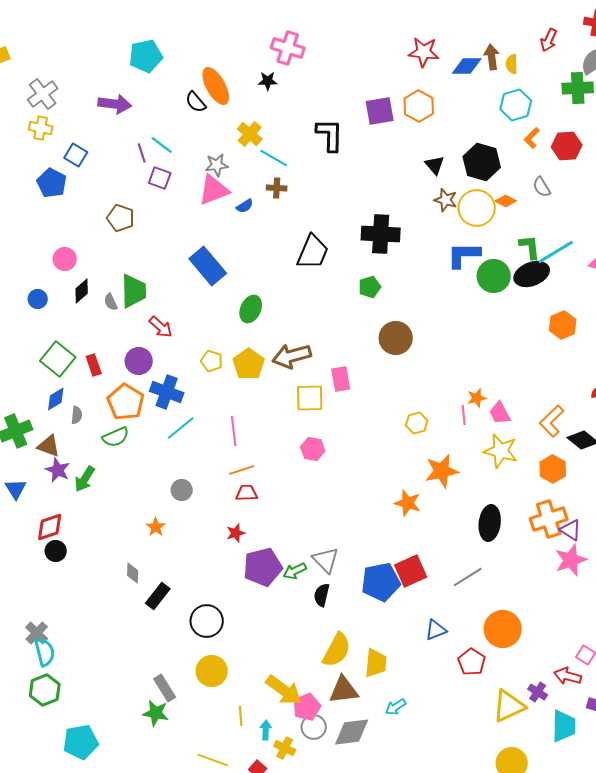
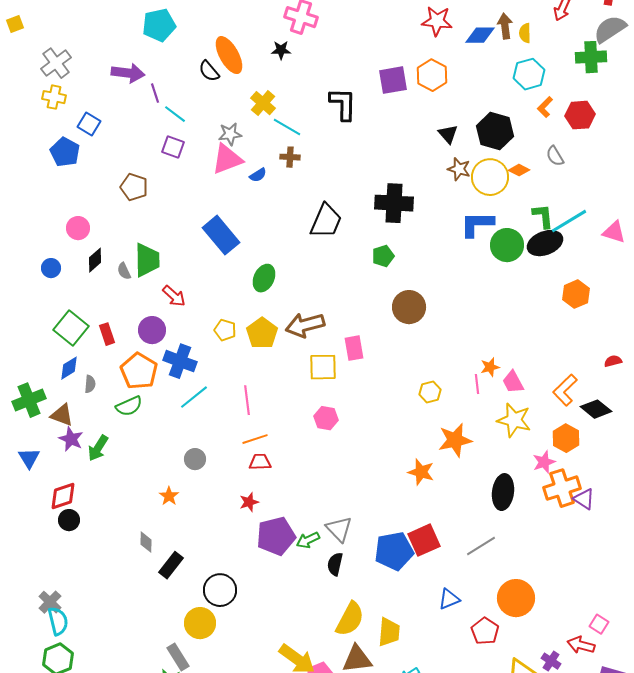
purple line: (142, 153) -> (155, 93), moved
pink star: (571, 560) -> (544, 462), moved, size x0.7
yellow circle: (212, 671) -> (200, 623), moved

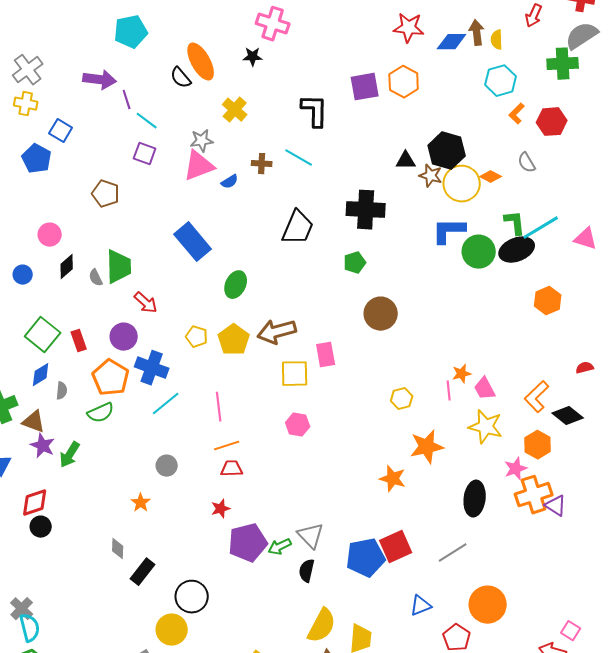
cyan line: (287, 127) -> (299, 158), moved
black hexagon: (495, 131) -> (447, 151), moved
black triangle: (448, 134) -> (406, 161), moved, turned -50

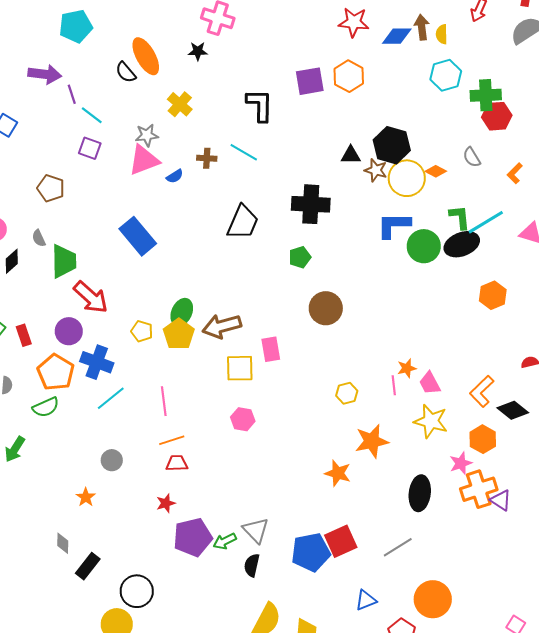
green cross: (563, 64) -> (486, 95), moved
orange L-shape: (517, 114) -> (515, 173), moved
gray semicircle: (96, 278) -> (39, 238), moved
green ellipse: (236, 285) -> (182, 312), moved
red arrow: (146, 303) -> (91, 297), size x1.5

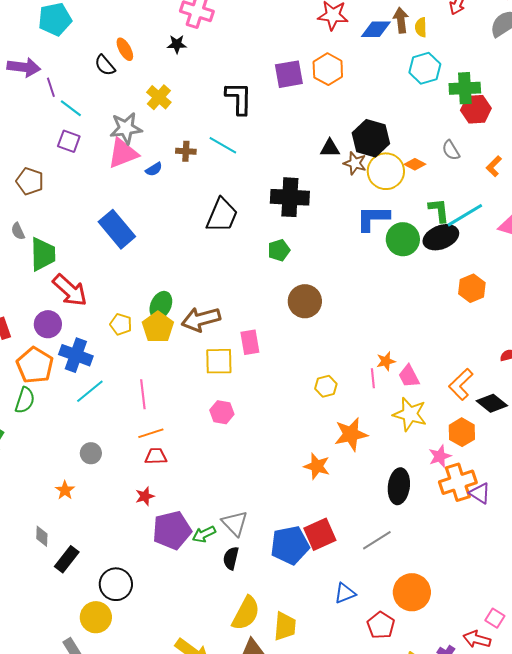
orange ellipse: (146, 56) -> (125, 49), size x0.6
gray star: (147, 135) -> (126, 128), size x1.4
green semicircle: (46, 407) -> (25, 400), turned -48

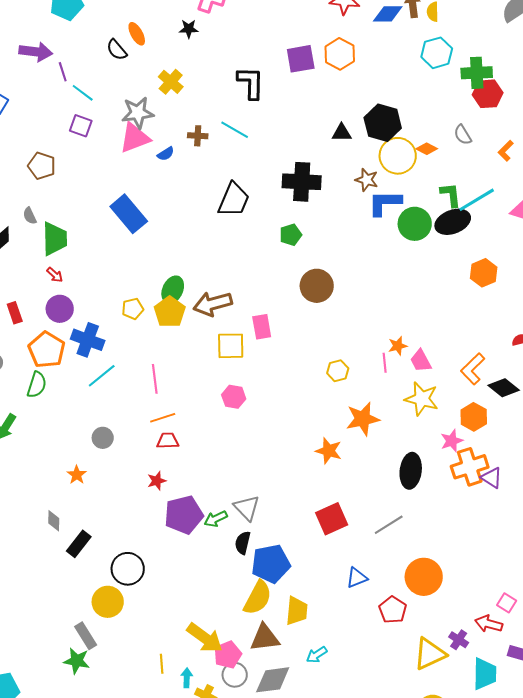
brown star: (355, 163) -> (367, 180), moved
red arrow: (70, 290) -> (55, 275), moved, size x0.5
yellow pentagon: (121, 324) -> (133, 309), turned -30
blue pentagon: (290, 545) -> (271, 564), moved

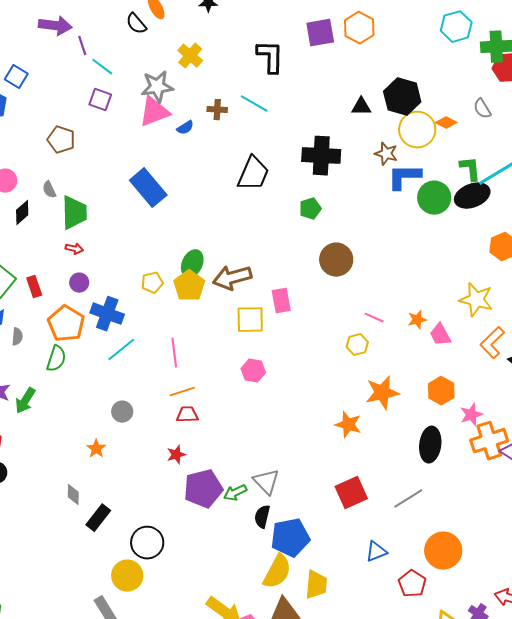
red arrow: (55, 275) -> (74, 249), turned -30
purple circle: (60, 309) -> (79, 283), size x0.7
pink line: (385, 363) -> (374, 318), moved, turned -60
yellow star: (422, 399) -> (476, 300), moved
orange hexagon: (474, 417) -> (441, 391), moved

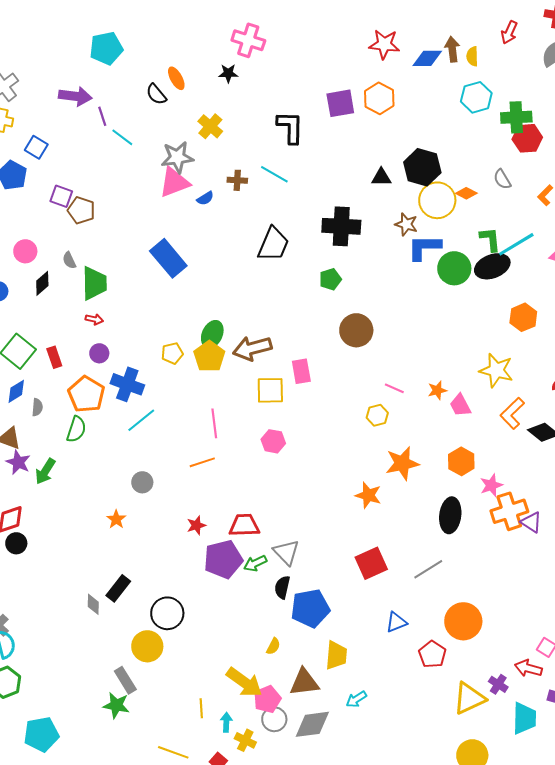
purple square: (100, 100) -> (61, 196), moved
pink line: (174, 353) -> (214, 423), moved
red trapezoid: (187, 415) -> (244, 525), moved, size x1.4
gray diamond: (73, 495) -> (93, 604), moved
yellow semicircle: (277, 572) -> (273, 646), moved, size x0.5

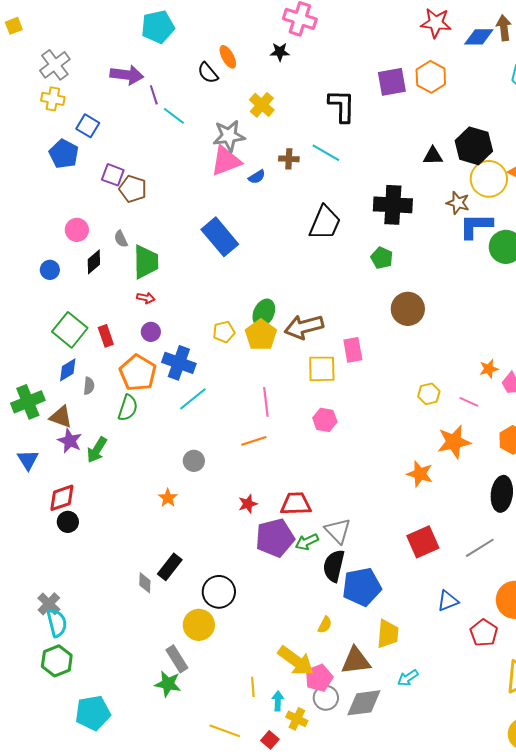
green pentagon: (330, 279) -> (382, 258), turned -30
pink line: (394, 388) -> (469, 402), moved
black semicircle: (282, 587) -> (334, 566), size x1.4

